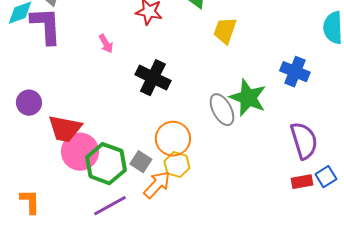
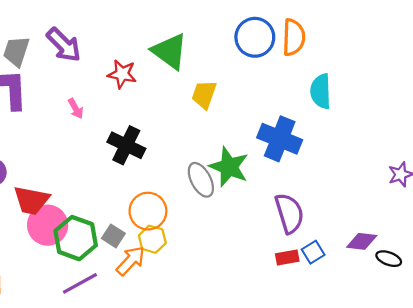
blue cross: (295, 72) -> (280, 139), size x1.4

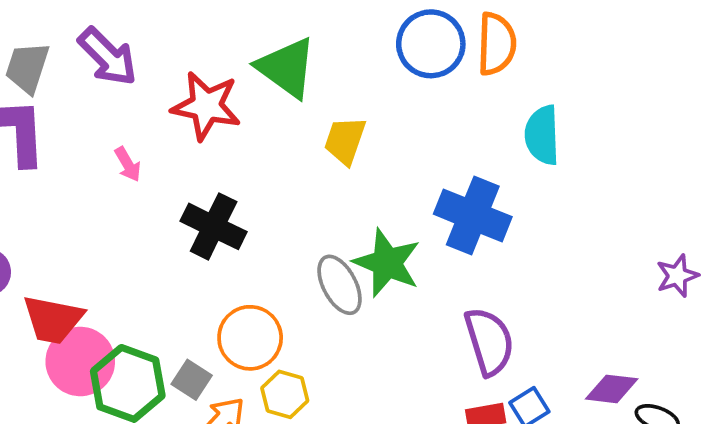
red star: (122, 74) -> (206, 106), size x1.4
yellow hexagon: (152, 239) -> (285, 394), moved

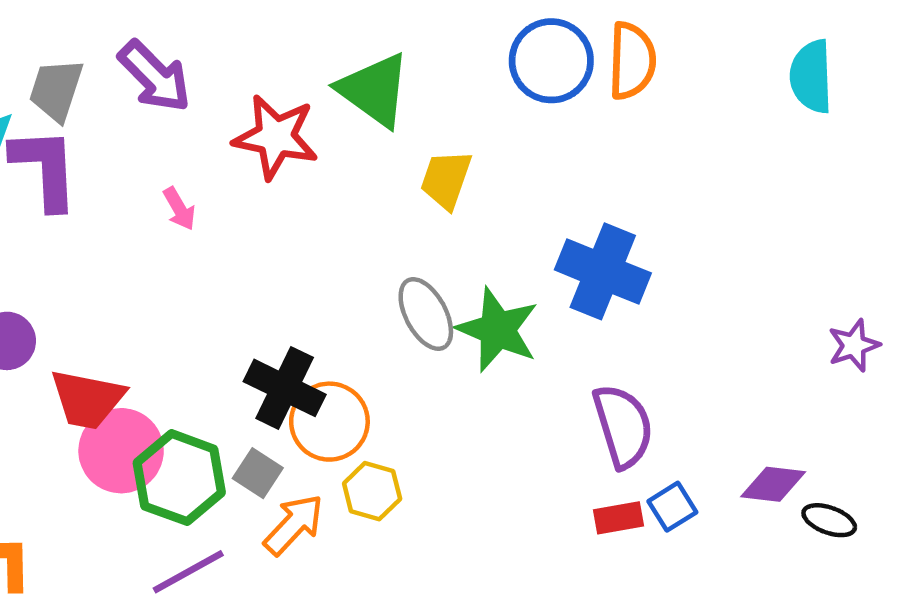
cyan semicircle: (542, 135) -> (811, 76), moved
black cross: (214, 226) -> (285, 388), moved
gray ellipse: (340, 285) -> (426, 314), moved

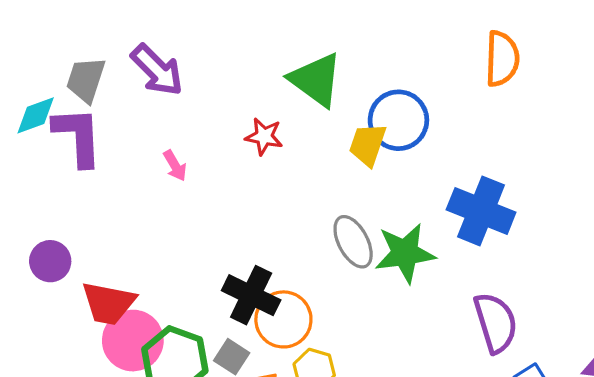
blue circle: (551, 61) -> (398, 120), moved
red star: (276, 137) -> (264, 136), moved, size x0.6
green star: (498, 330) -> (405, 253), turned -30

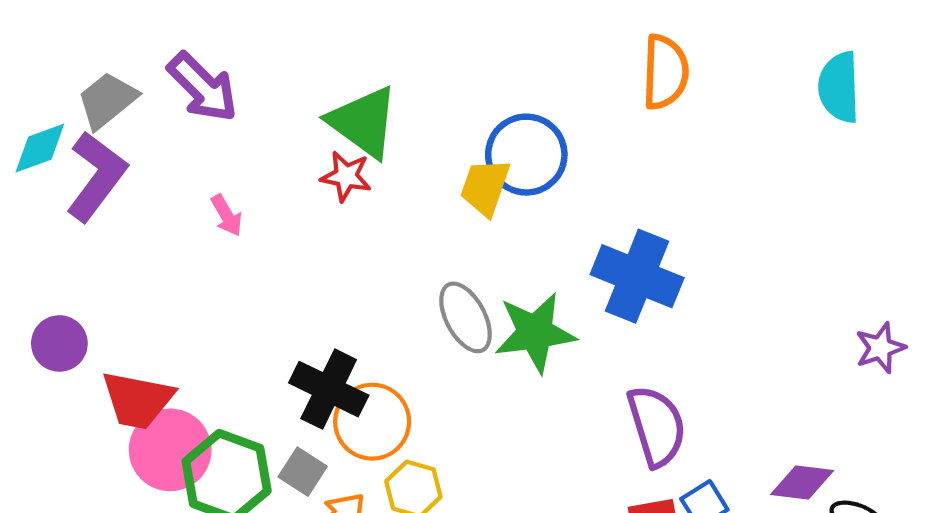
gray trapezoid: (86, 80) -> (107, 100), turned 33
green triangle: (316, 80) -> (363, 122), moved
purple L-shape: (78, 136) -> (96, 176), turned 40

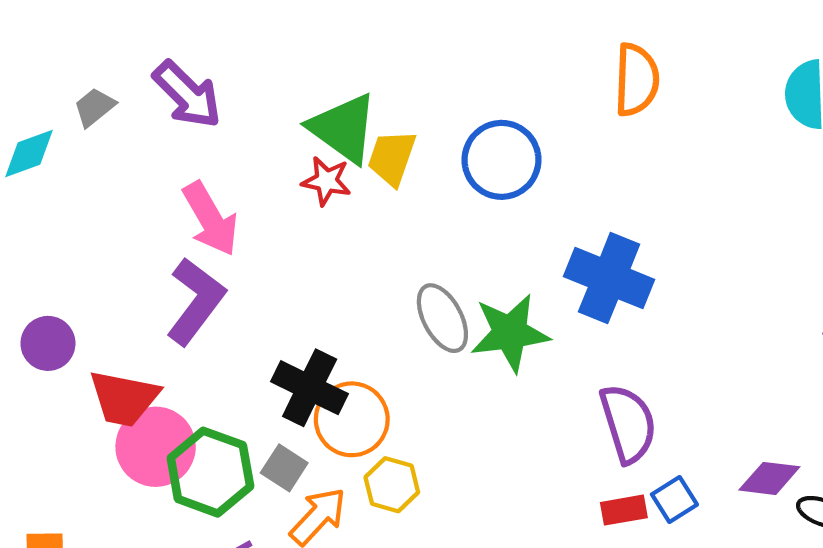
gray trapezoid: (107, 100) -> (94, 107), size x0.7
purple L-shape: (96, 176) -> (196, 301), moved
yellow trapezoid: (485, 187) -> (392, 158), moved
pink arrow: (227, 215) -> (210, 219), size x1.8

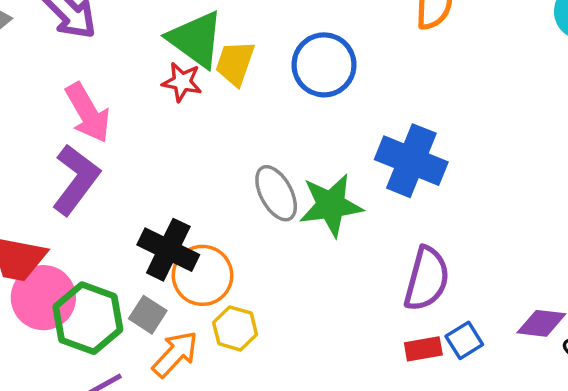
purple semicircle: (628, 424) -> (427, 279), turned 32

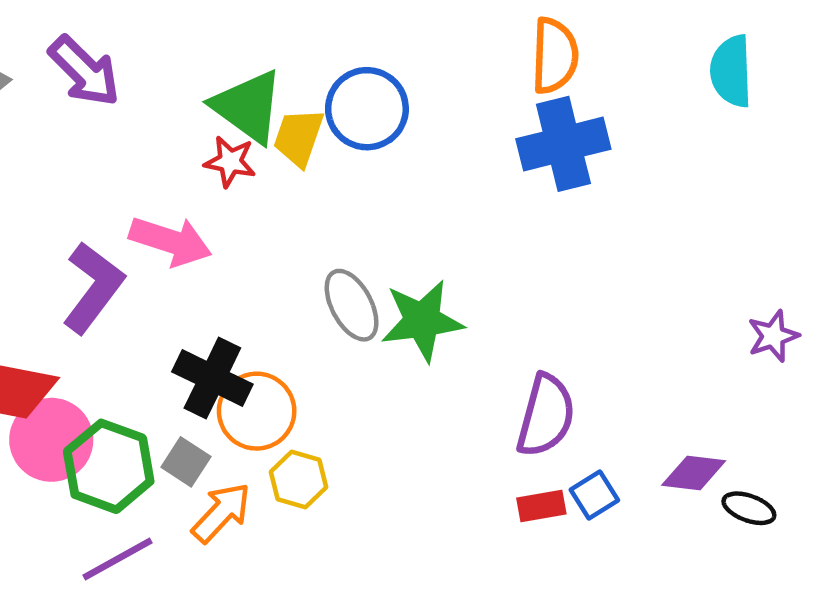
blue circle: (324, 65) -> (367, 109), moved
pink arrow: (88, 113) -> (170, 241), moved, turned -42
blue cross: (411, 161) -> (563, 144), moved, turned -36

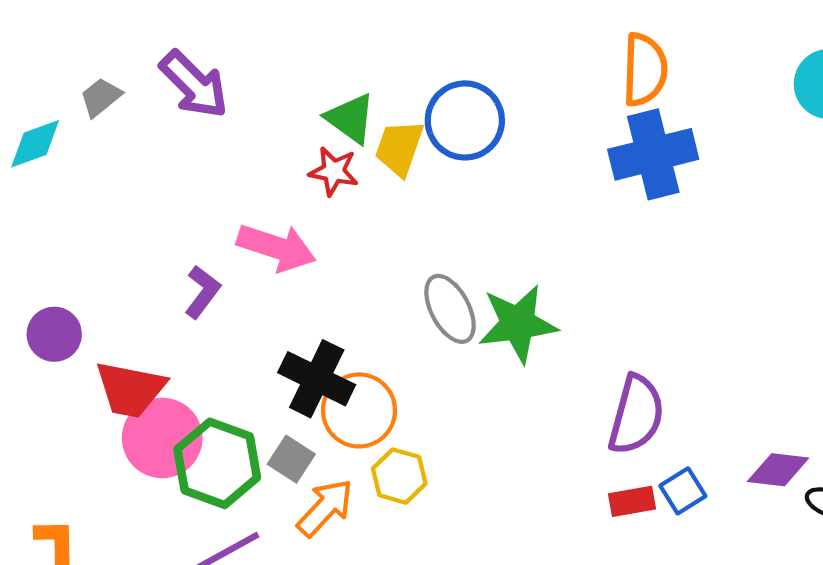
green triangle: (248, 106) -> (351, 118), size x0.7
purple L-shape: (93, 287) -> (202, 292), size x0.6

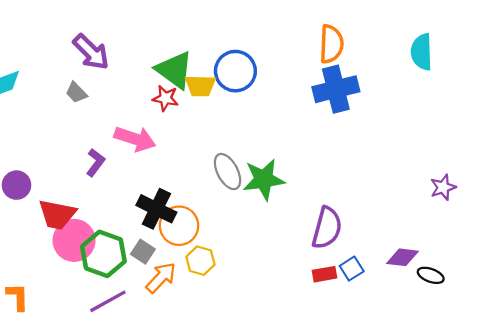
gray trapezoid: (101, 97) -> (76, 93), moved, turned -95
green triangle: (351, 118) -> (174, 70), size x1.4
yellow trapezoid: (399, 148) -> (200, 86), turned -108

